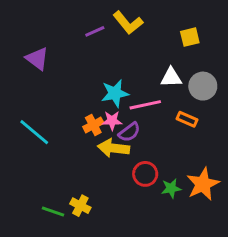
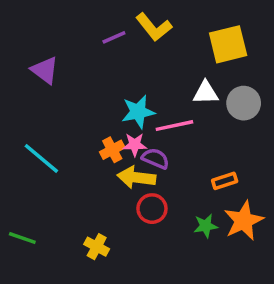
yellow square: (190, 37) -> (228, 44), size x1.6
orange rectangle: (187, 119) -> (225, 181), moved, turned -42
purple semicircle: (129, 132) -> (155, 158), turned -120
red circle: (145, 174) -> (152, 209), moved
green line: (53, 211) -> (22, 238), moved

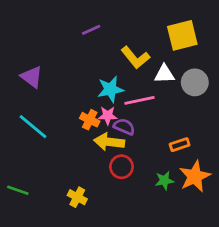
yellow L-shape: (154, 27) -> (135, 57), moved
purple triangle: (45, 70) -> (32, 77), moved
orange cross: (112, 150) -> (90, 120), turned -36

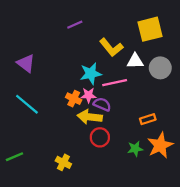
green line: (18, 190) -> (14, 157), turned -42

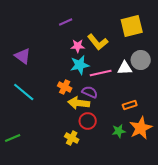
white triangle: (135, 61) -> (125, 68), moved
pink star: (88, 95) -> (78, 46), moved
yellow cross: (63, 162) -> (72, 138), moved

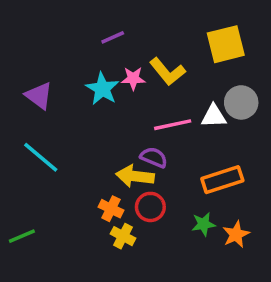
cyan star: (80, 65) -> (102, 89), moved, turned -30
orange cross: (65, 87) -> (111, 209), moved
orange rectangle: (130, 105) -> (222, 180), size x1.6
orange star: (141, 128) -> (236, 234), moved, size x0.7

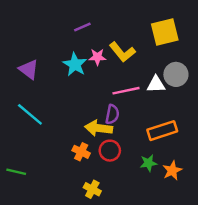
purple semicircle: (154, 157) -> (112, 114), turned 78
green line: (22, 236) -> (16, 172), turned 36
yellow cross: (123, 236) -> (92, 189), moved

